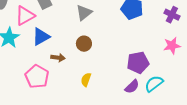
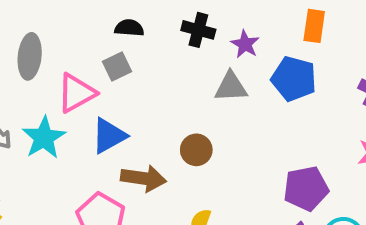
gray triangle: (84, 13) -> (231, 87), moved, turned 36
brown arrow: (58, 58) -> (143, 178), size x1.5

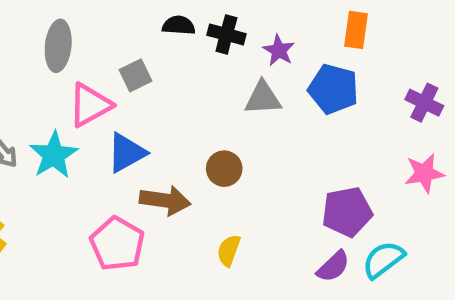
black semicircle: (129, 28) -> (179, 25), moved
gray ellipse: (30, 56) -> (58, 46), moved

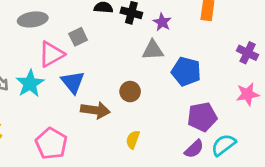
gray ellipse: (58, 46) -> (33, 19), turned 76
blue pentagon: (333, 89) -> (186, 72), moved
blue triangle: (126, 153) -> (73, 82), turned -40
pink pentagon: (117, 244) -> (51, 144), moved

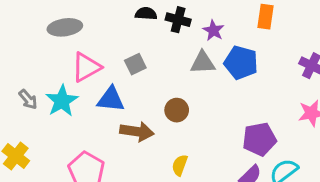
gray square: (78, 37) -> (135, 64), moved
blue pentagon: (186, 72) -> (241, 63), moved
blue triangle: (73, 82) -> (111, 99), turned -45

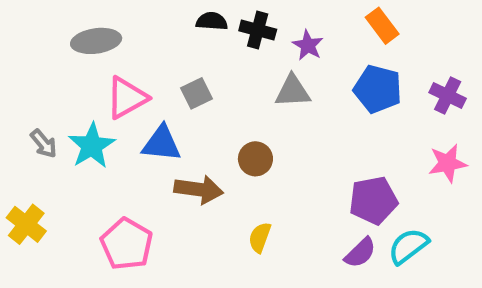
orange rectangle: (265, 17) -> (382, 26), turned -45
blue pentagon: (241, 63) -> (378, 89), moved

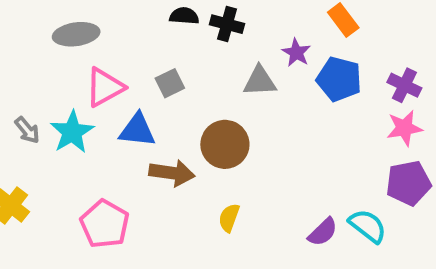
purple star: (308, 45) -> (296, 53), moved
brown circle: (255, 159) -> (225, 144), size x1.5
pink star: (448, 163) -> (404, 128), moved
purple pentagon: (373, 200) -> (408, 183), moved
cyan semicircle: (408, 246) -> (368, 226), turned 75

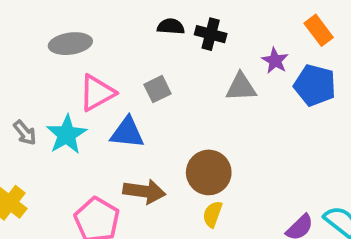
brown circle: (225, 144) -> (209, 172), moved
brown arrow: (172, 173) -> (144, 191), moved

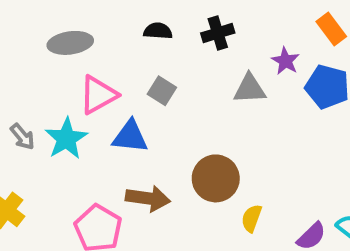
black semicircle: (171, 27) -> (158, 31), moved
black cross: (211, 34) -> (218, 33), turned -32
gray square: (158, 89) -> (162, 91), turned -32
yellow semicircle: (212, 214) -> (252, 218), moved

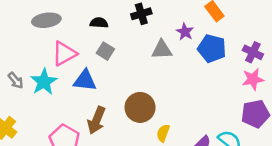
black semicircle: (158, 31) -> (99, 23), moved
brown arrow: (148, 198) -> (96, 120), turned 104

